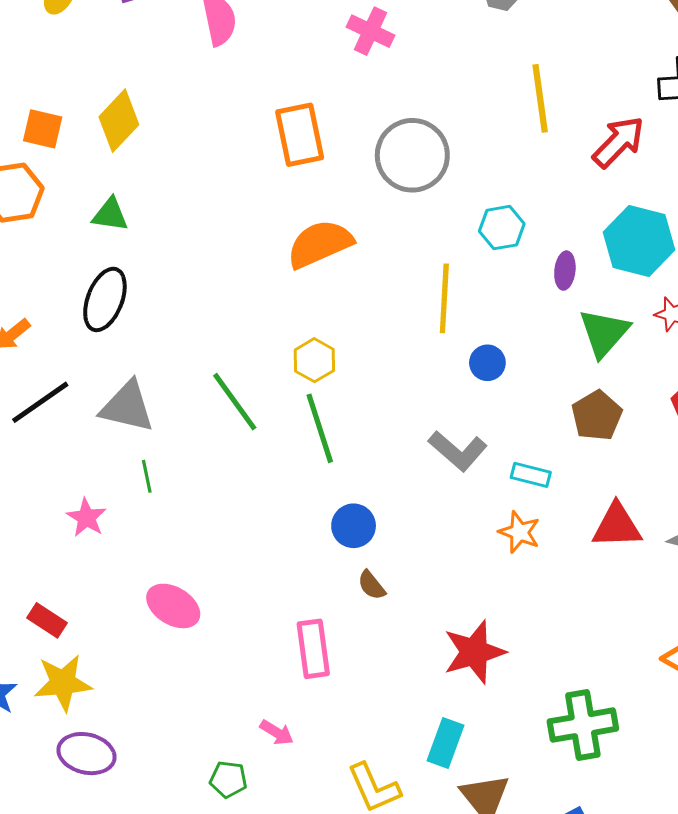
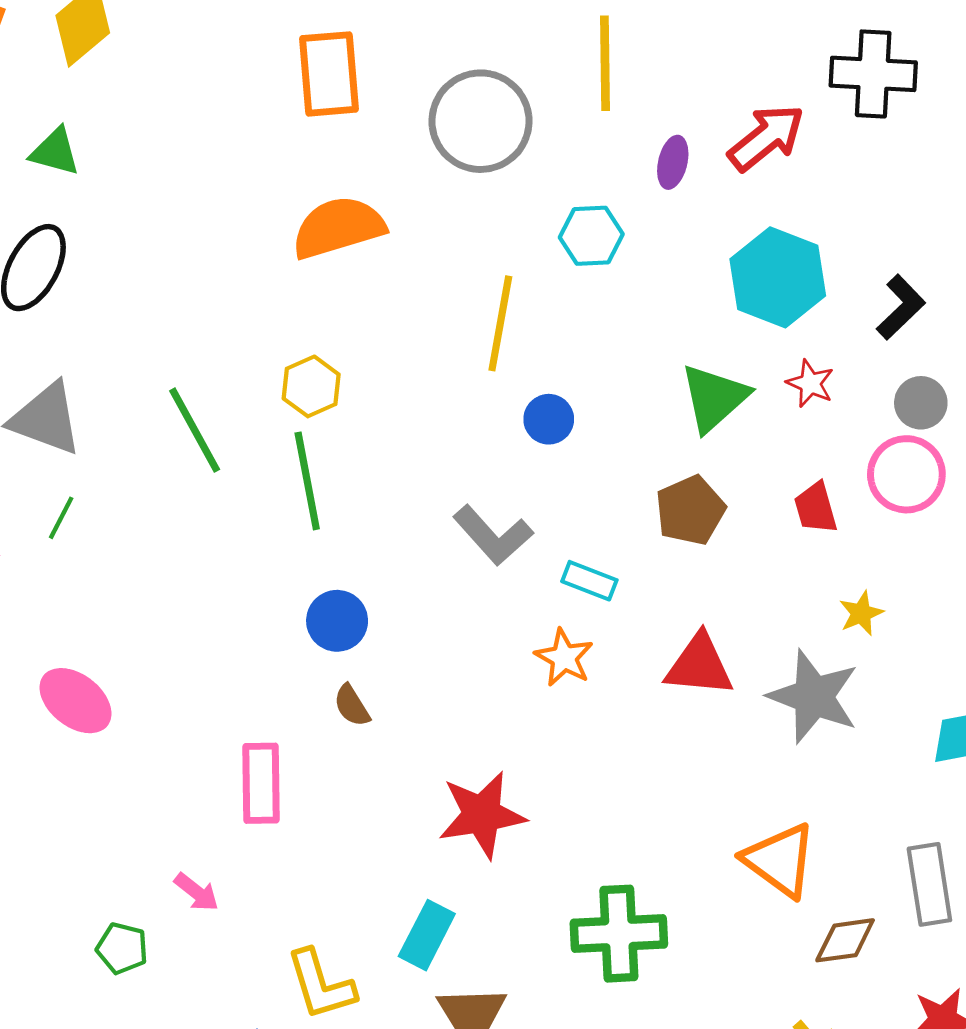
yellow line: (540, 98) -> (605, 63), moved
purple ellipse: (565, 271) -> (673, 162), moved
green line: (147, 476) -> (61, 518), turned 32

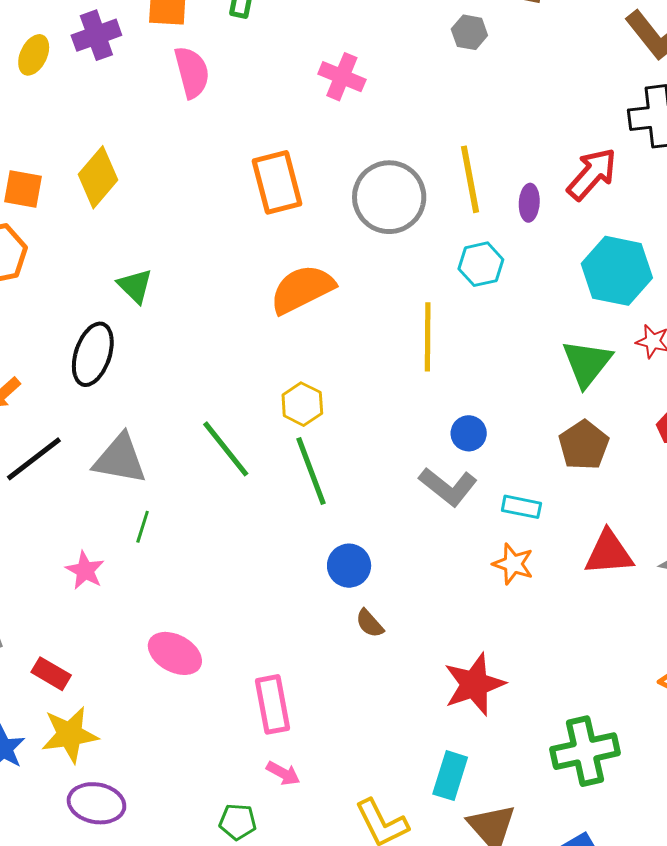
yellow line: (605, 63) -> (470, 179), moved
green triangle: (55, 152) -> (135, 286), moved, turned 39
blue circle: (549, 419) -> (469, 433), moved
pink rectangle: (261, 783) -> (272, 704), moved

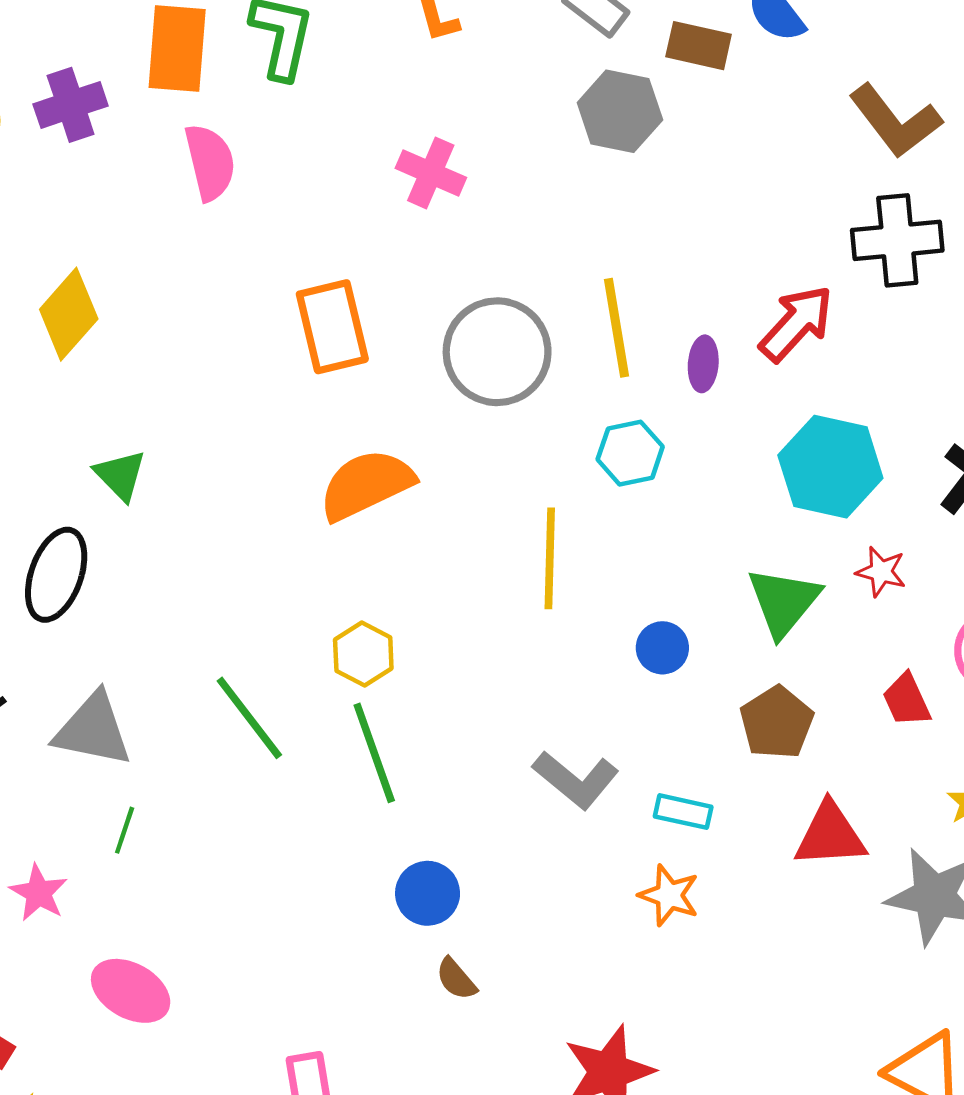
gray hexagon: (469, 32) -> (620, 111), size x1.6
blue circle: (469, 433) -> (662, 648), moved
red triangle: (609, 553) -> (830, 835), moved
pink ellipse: (175, 653) -> (131, 991), moved

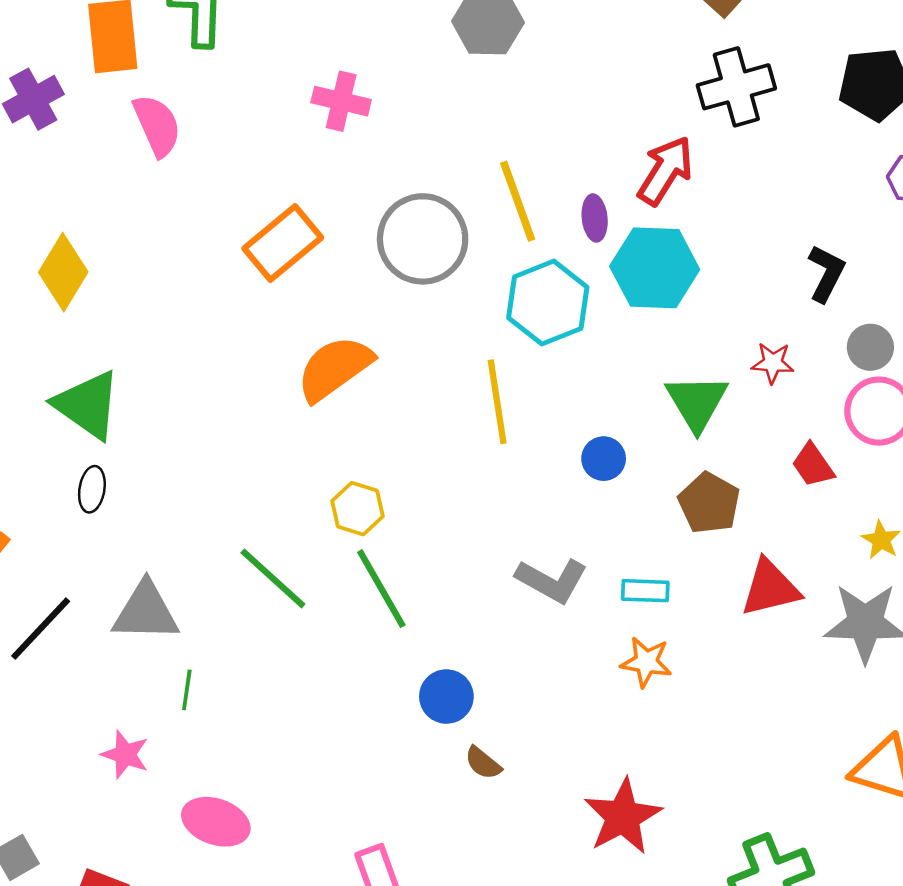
orange rectangle: (332, 327) -> (283, 243), turned 74
cyan hexagon: (630, 453) -> (548, 303), size x1.5
cyan hexagon: (830, 467) -> (655, 268), moved
green triangle: (120, 475) -> (87, 405), moved, size x1.6
black ellipse: (56, 575) -> (92, 489), size x0.6

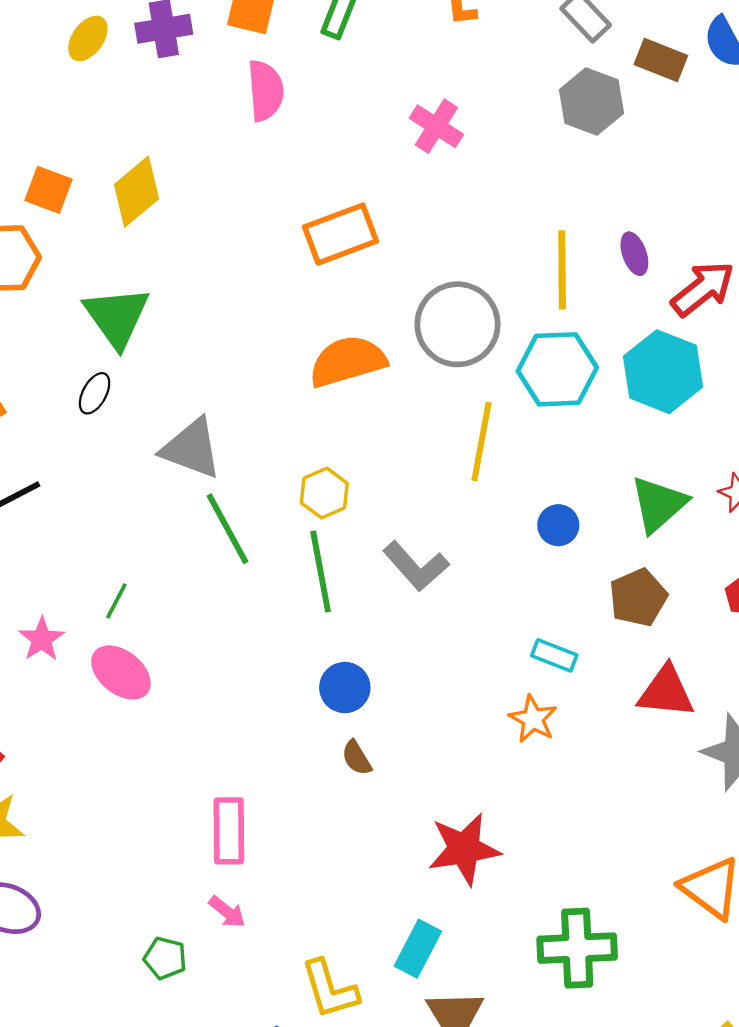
purple ellipse: (595, 218) -> (634, 254), moved, turned -33
gray circle: (423, 239) -> (457, 324), moved
gray L-shape: (552, 580) -> (416, 566), moved
gray triangle: (146, 612) -> (191, 448), moved
pink ellipse: (216, 822) -> (121, 672), moved

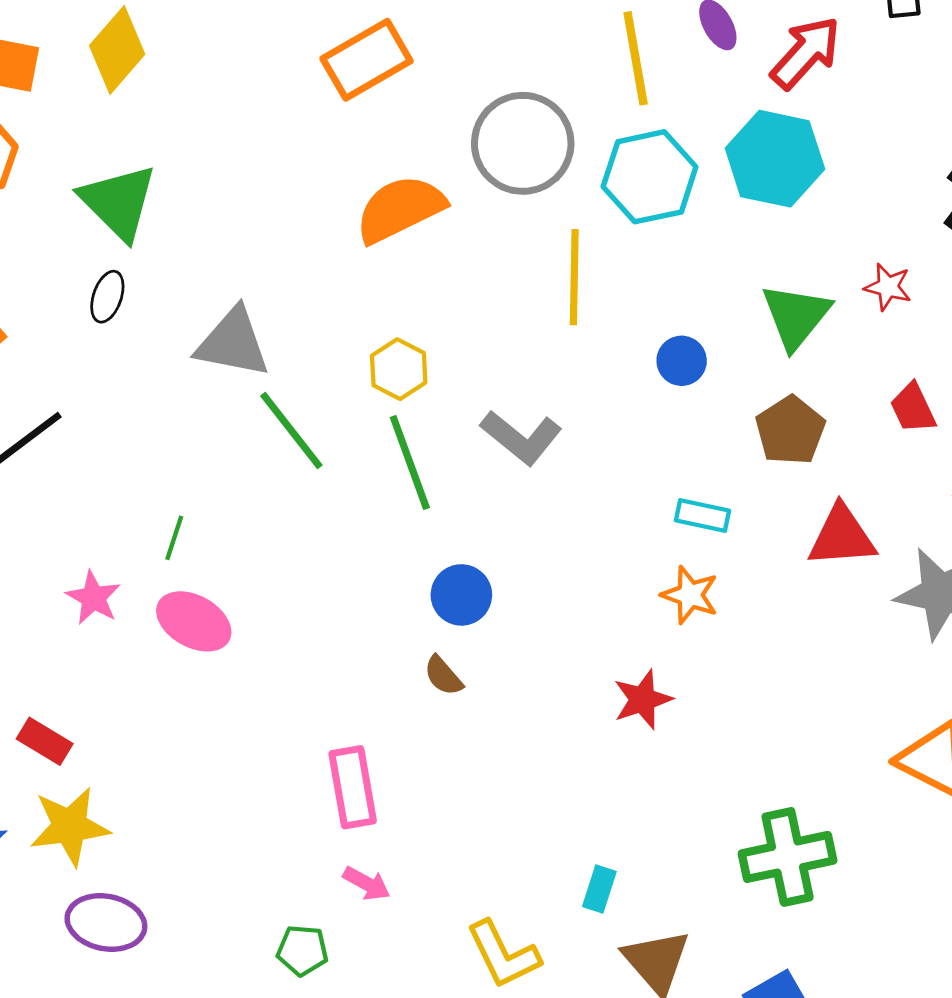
brown semicircle: (357, 758) -> (443, 676), moved
red star: (464, 849) -> (643, 699), moved, size x0.7
cyan rectangle: (418, 949) -> (599, 889), size x0.7

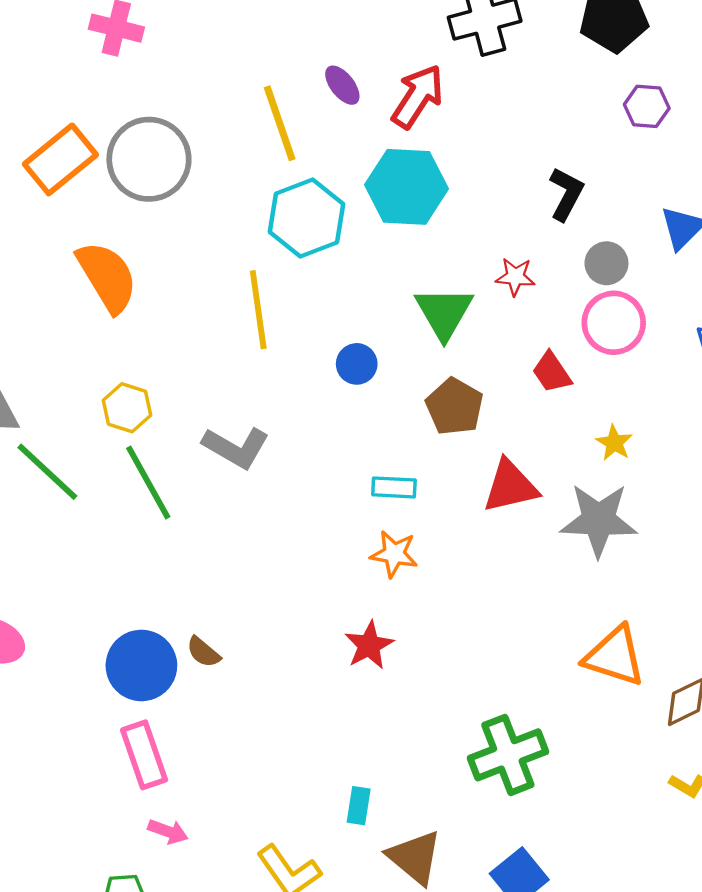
gray circle: (523, 143) -> (149, 159), moved
orange semicircle: (400, 209) -> (107, 277), turned 94
blue circle: (461, 595) -> (141, 665), moved, size x1.4

